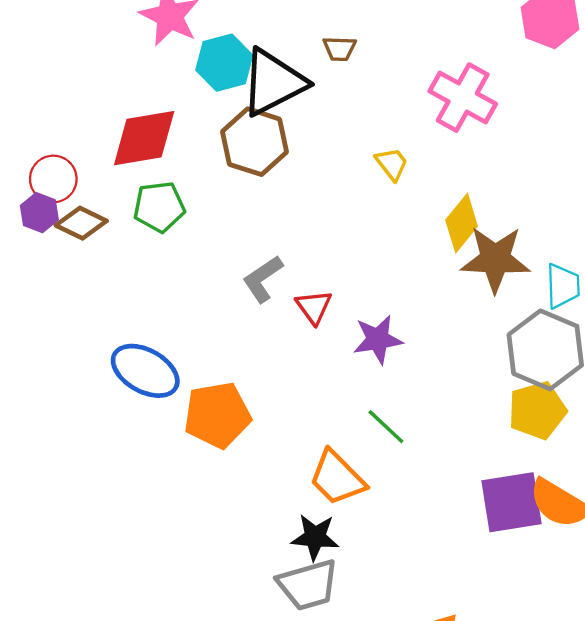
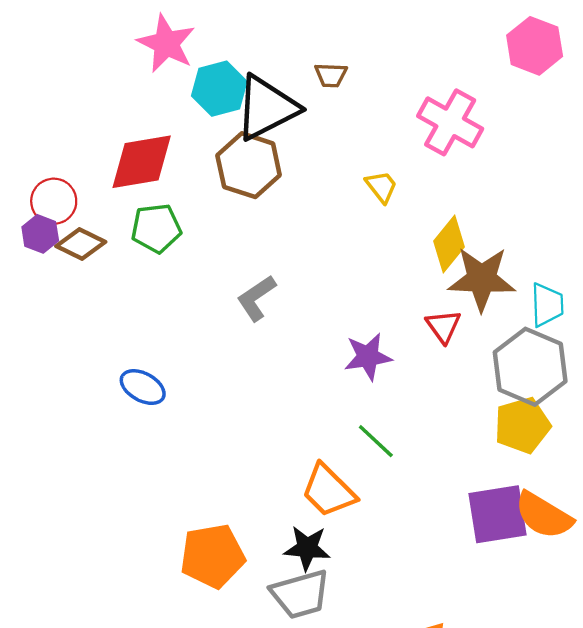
red triangle: (314, 307) -> (443, 326), moved
blue ellipse: (145, 371) -> (143, 387), size x0.7
orange pentagon: (217, 415) -> (213, 556), moved

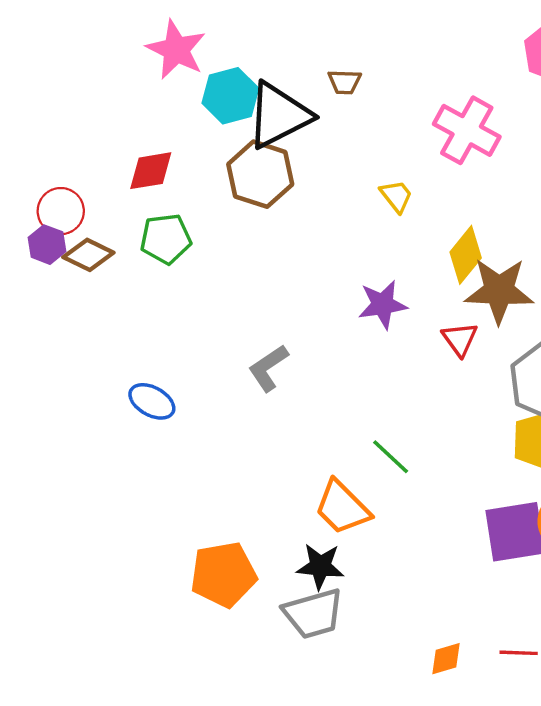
red diamond: (142, 162) -> (151, 171), size x0.7
gray L-shape: (256, 298) -> (268, 368), moved
purple star: (368, 357) -> (383, 304), moved

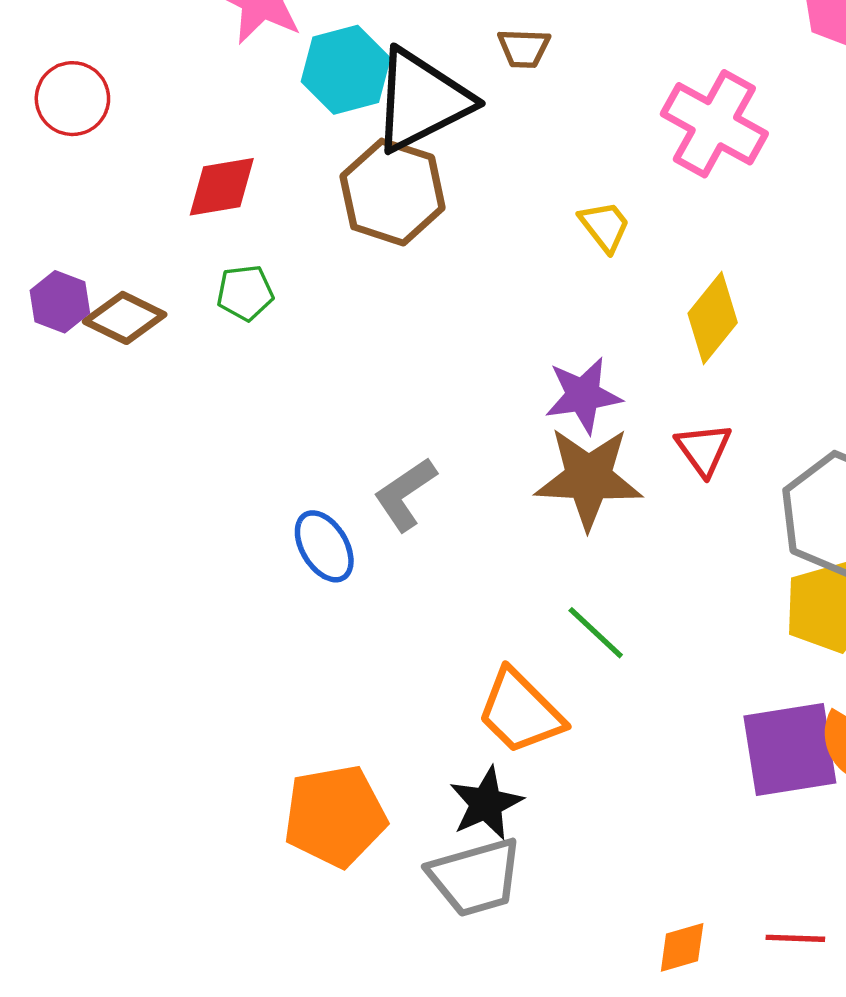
red circle: (61, 211) -> (72, 99), moved
green pentagon: (166, 239) -> (245, 293), size x0.7
brown star: (499, 291) -> (589, 478), moved
blue ellipse: (152, 401) -> (324, 546), moved, turned 30
black star: (320, 566) -> (486, 803), turned -30

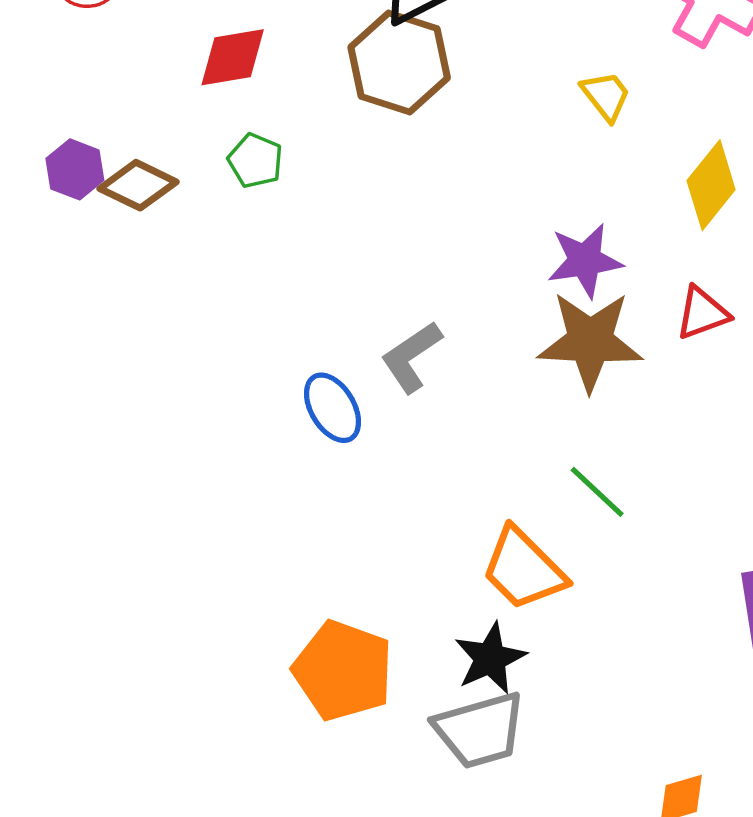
green pentagon: (245, 293) -> (255, 161), turned 30
red triangle: (704, 449) -> (702, 313), turned 46
orange pentagon: (335, 816) -> (343, 671), turned 30

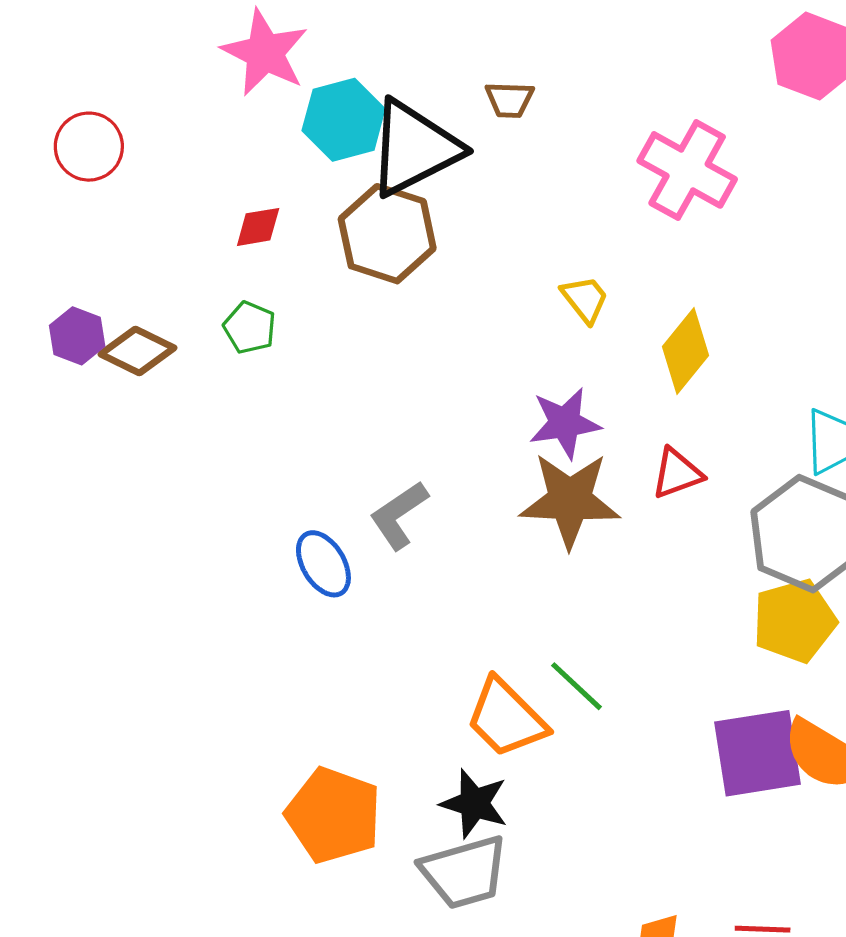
red diamond: (233, 57) -> (258, 227), moved, size x0.7
yellow trapezoid: (606, 96) -> (585, 299), moved
green line: (597, 492) -> (577, 686), moved
black star: (490, 658) -> (474, 803), turned -30

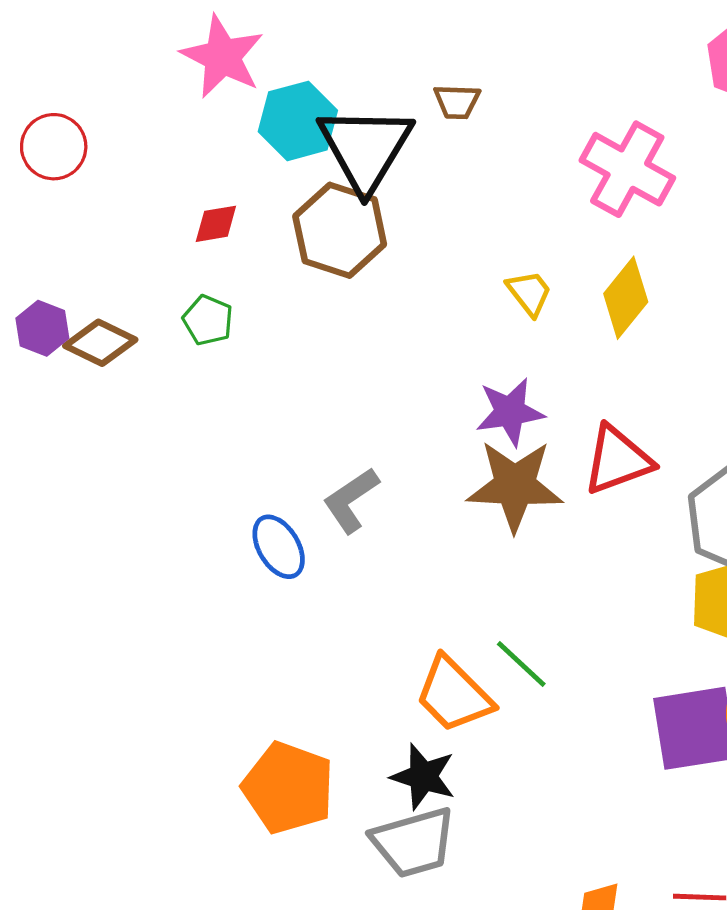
black triangle: (414, 148) -> (365, 148), turned -32
yellow diamond: (685, 351) -> (626, 298), moved
red triangle: (677, 473) -> (618, 460), size x1.4

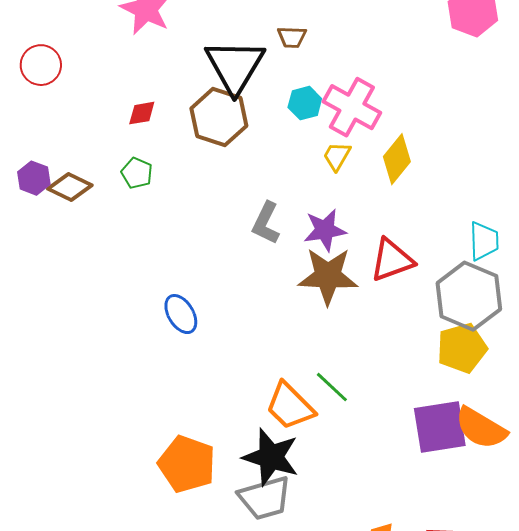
cyan hexagon: (298, 121) -> (305, 103), moved, size x0.7
pink cross: (627, 169) -> (352, 107), moved
yellow trapezoid: (529, 293) -> (337, 156), turned -112
gray L-shape: (351, 500) -> (266, 223), moved, turned -30
black star: (423, 777) -> (271, 457), size x1.4

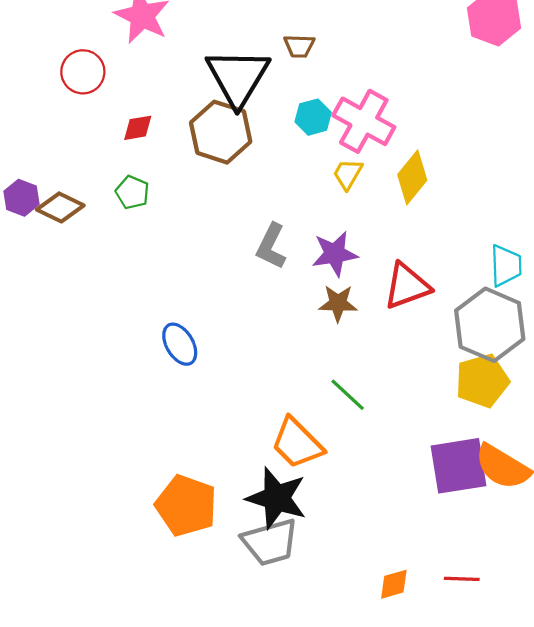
red circle: (41, 65) -> (83, 72), moved
brown star: (328, 276) -> (338, 303), size x0.6
green line: (332, 387) -> (348, 395), moved

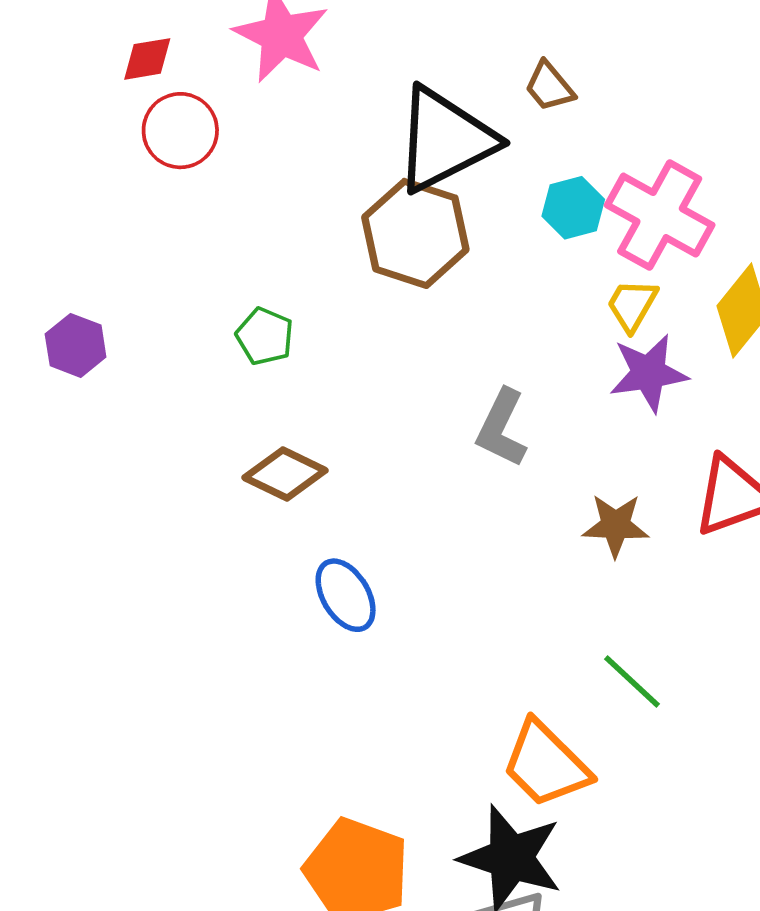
brown trapezoid: (299, 46) -> (549, 86), turned 48
black triangle: (238, 77) -> (445, 140), turned 32
red diamond: (138, 128) -> (147, 59), moved
brown diamond: (60, 207) -> (285, 474), moved
purple star: (335, 254) -> (649, 373), moved

